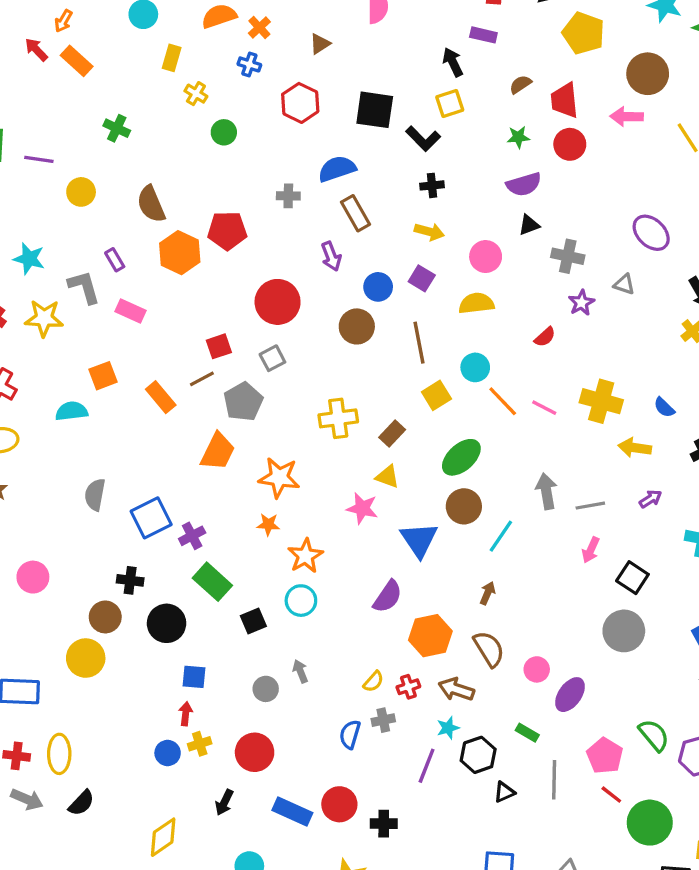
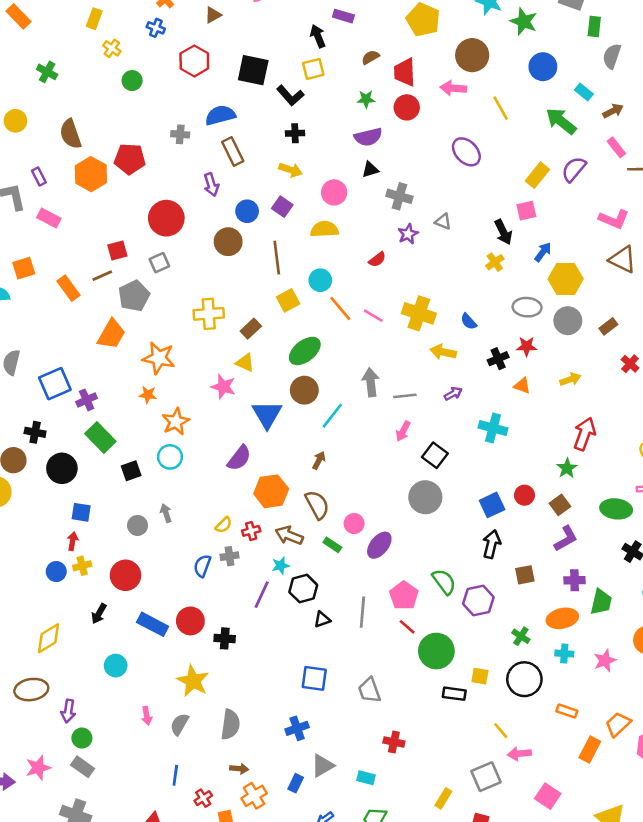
purple ellipse: (651, 233) -> (466, 152), moved
green rectangle: (527, 733) -> (332, 545), moved

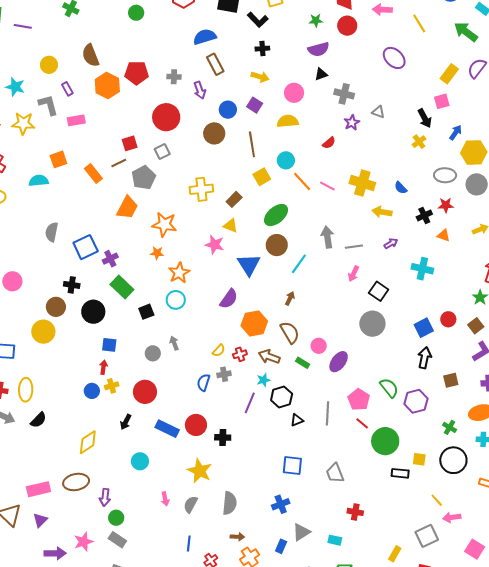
yellow circle: (15, 121) -> (49, 65), moved
gray cross: (180, 134) -> (174, 77), moved
pink rectangle: (49, 218) -> (76, 120), turned -36

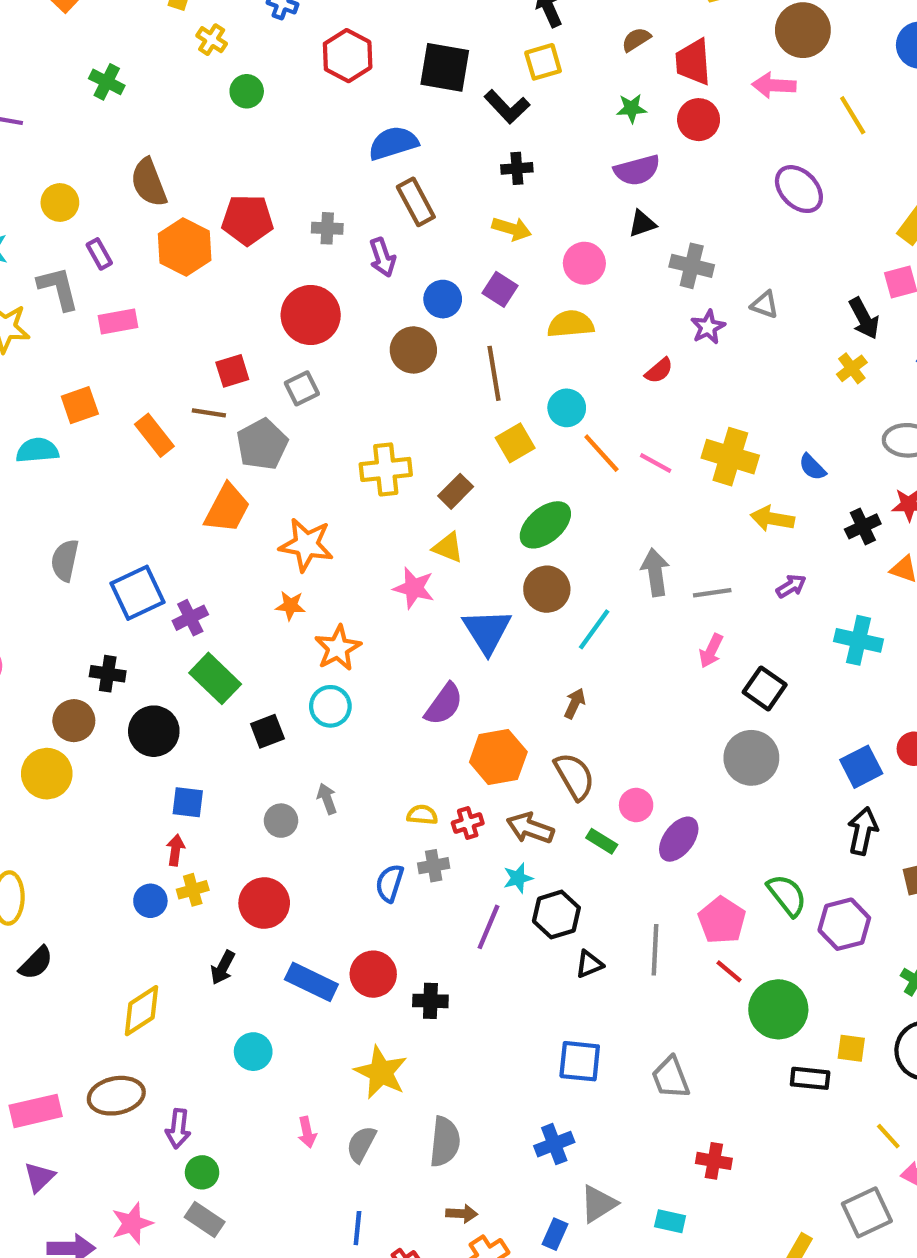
brown line: (119, 163) -> (209, 413), turned 35
yellow semicircle: (219, 351) -> (422, 815), turned -128

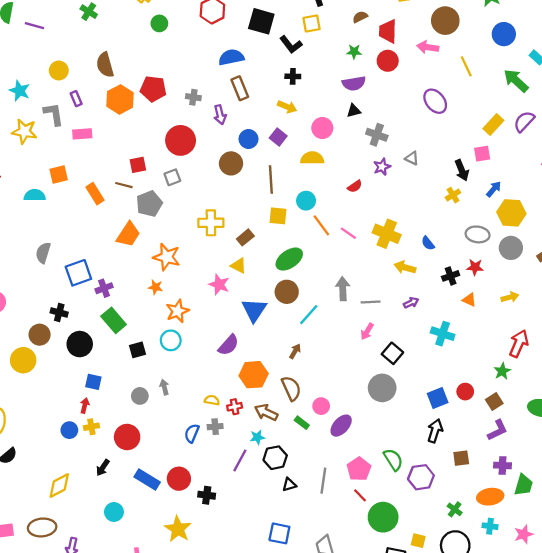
yellow square: (515, 443) -> (278, 216), turned 30

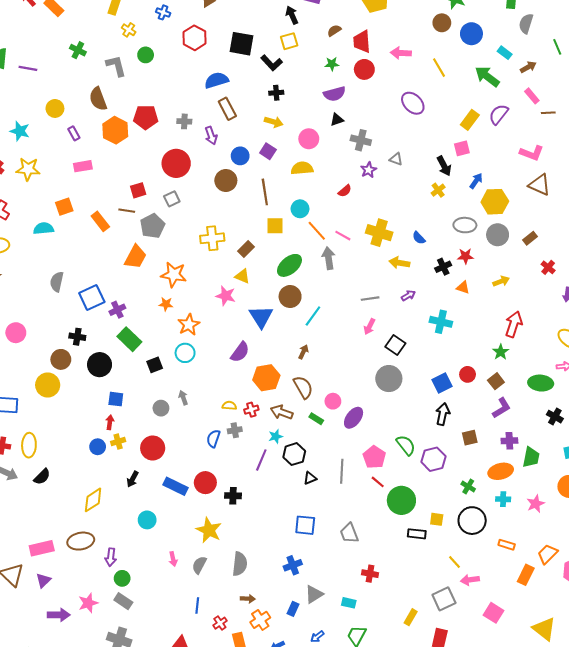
brown circle: (445, 21) -> (442, 23), moved, size x0.7
gray L-shape: (54, 114) -> (116, 66), moved
gray arrow: (343, 289) -> (329, 258), moved

